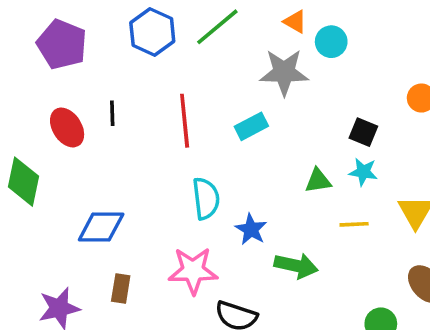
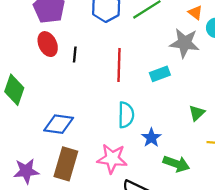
red ellipse: (67, 127) -> (48, 44), moved
green triangle: (318, 181) -> (197, 113), turned -42
brown rectangle: (121, 289) -> (66, 164), size x1.8

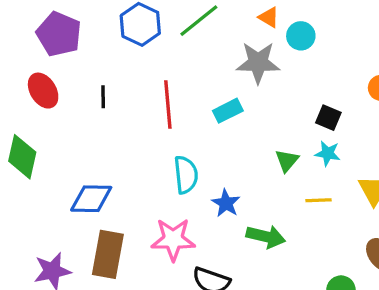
red ellipse: (48, 44) -> (43, 91), moved

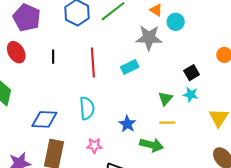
black square: (328, 118) -> (192, 73), turned 35
cyan semicircle: (186, 175) -> (87, 108), moved
yellow line: (319, 200) -> (167, 123), moved
pink star: (173, 239) -> (94, 146), size x0.6

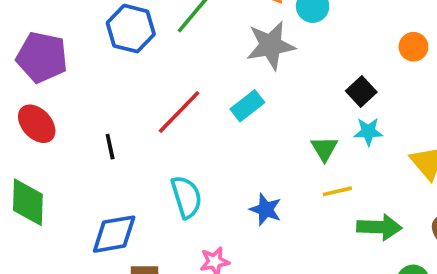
black line: (53, 57) -> (110, 147), moved
red line: (93, 62) -> (179, 112), turned 60
green arrow: (151, 145) -> (379, 227), moved

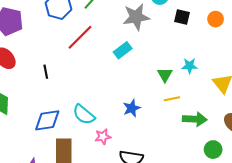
black square: (361, 92) -> (182, 17), moved, turned -35
red line: (179, 112) -> (80, 37), moved
cyan semicircle: (186, 197) -> (84, 115), moved, turned 145
blue star: (266, 210) -> (132, 108), turned 30

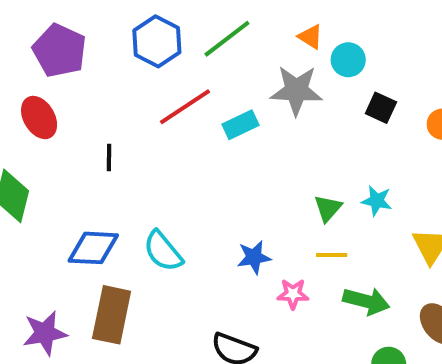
cyan rectangle: (123, 50) -> (240, 125), moved
pink star: (103, 137) -> (293, 294), moved

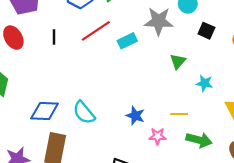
black line: (109, 158) -> (54, 37), moved
green triangle: (328, 208) -> (178, 61), moved
blue star: (254, 257) -> (135, 116), turned 30

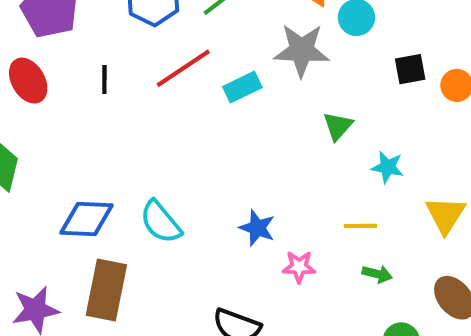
black square: (206, 31) -> (410, 69), moved, turned -35
yellow line: (179, 114) -> (360, 226), moved
green arrow: (199, 140) -> (377, 274), size x0.6

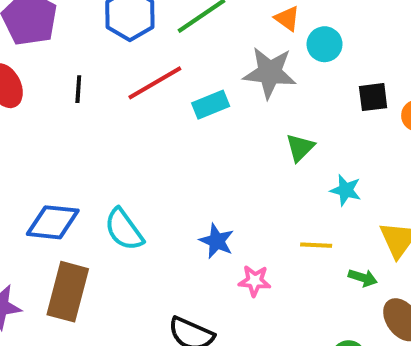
green arrow: (377, 274) -> (363, 278), moved

